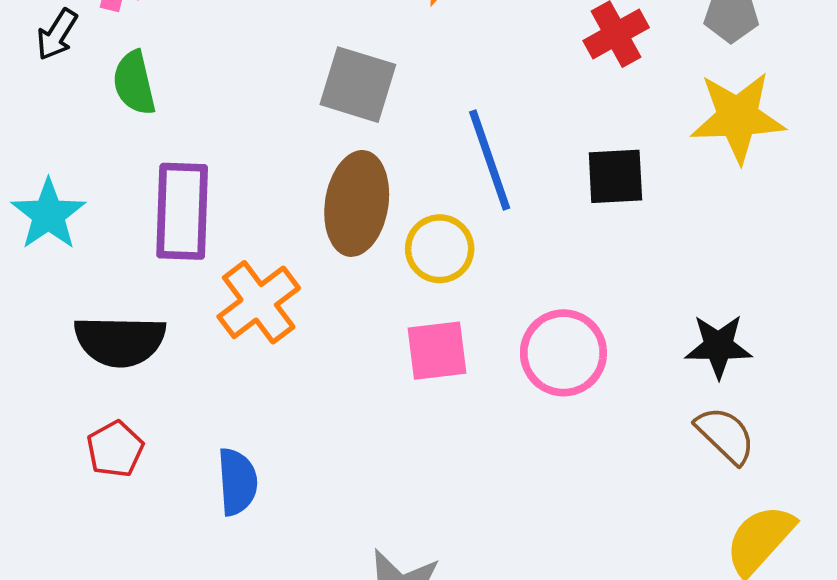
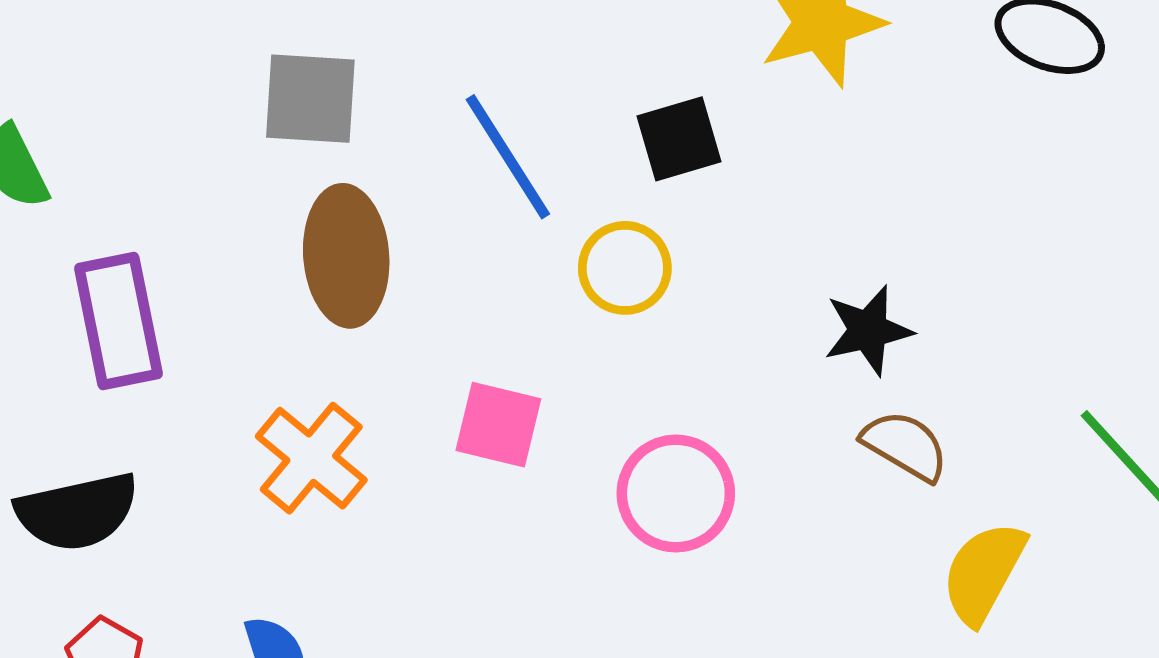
yellow circle: (440, 249) -> (625, 268), moved
orange cross: (259, 302) -> (311, 458), moved
pink square: (437, 351) -> (498, 425), turned 34
pink circle: (563, 353) -> (676, 493), moved

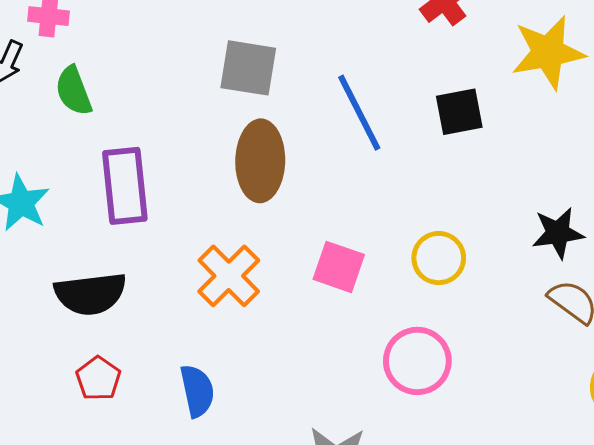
yellow circle: (625, 268) -> (439, 258), moved
pink circle: (676, 493) -> (417, 361), moved

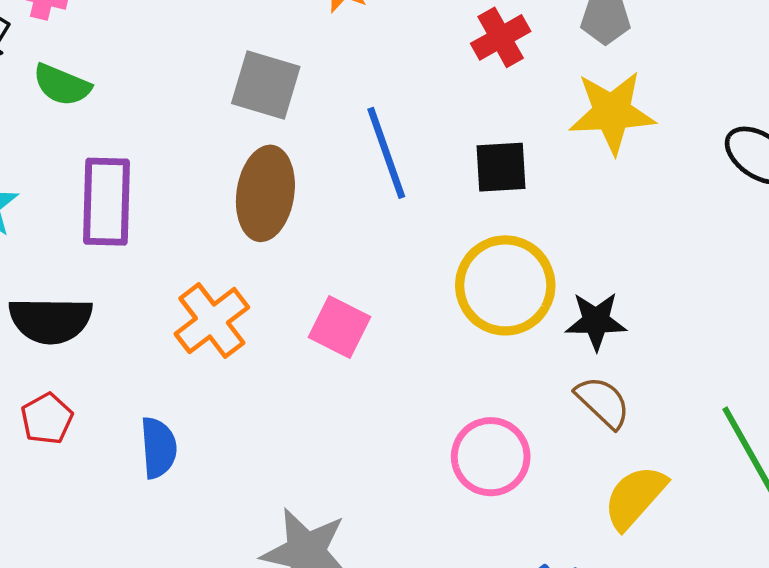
green semicircle: (74, 91) -> (62, 85), turned -54
yellow circle: (439, 258) -> (505, 285), moved, size x1.6
pink circle: (417, 361) -> (491, 457), moved

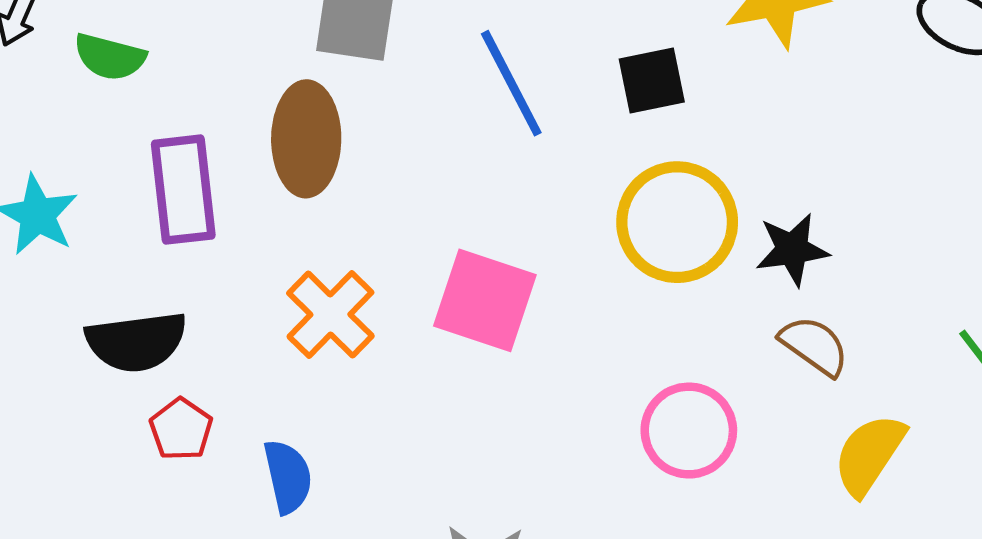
brown ellipse: (265, 193) -> (306, 139), moved
pink square: (339, 327) -> (485, 300), size x1.4
red pentagon: (47, 419) -> (181, 429), moved

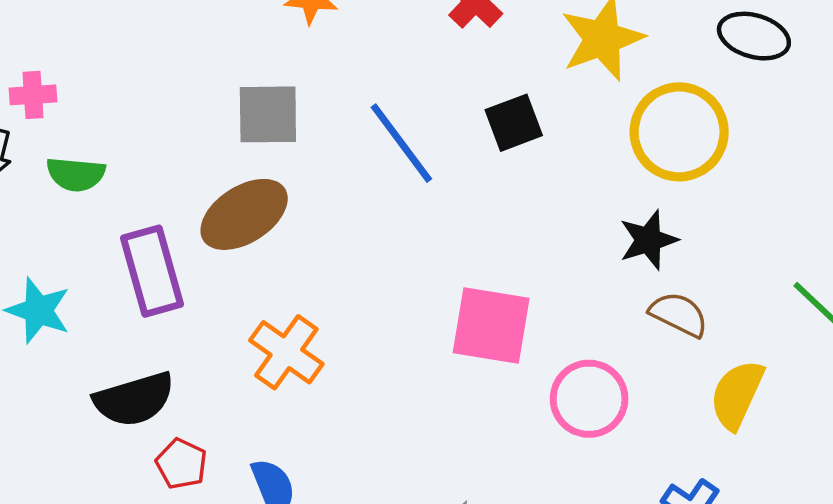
brown ellipse: (306, 139) -> (244, 214), turned 66
yellow circle: (677, 222) -> (679, 132), moved
pink square: (485, 300) -> (491, 325), moved

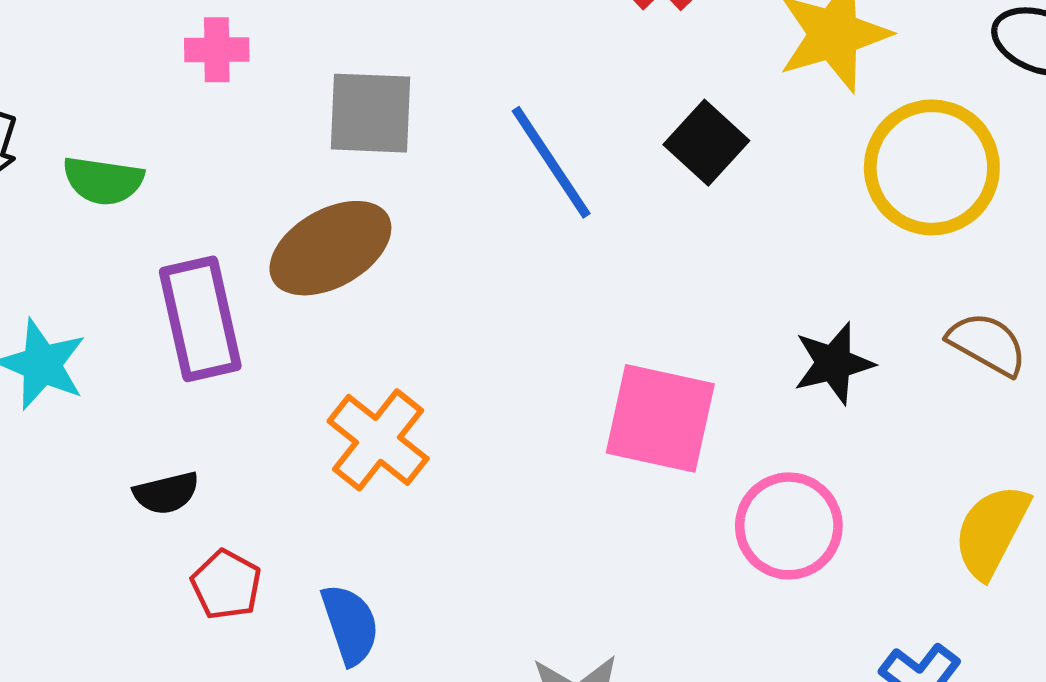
pink cross: (33, 95) -> (217, 50), moved
black square: (514, 123) -> (706, 143), turned -30
black star: (648, 240) -> (834, 363), moved
brown semicircle: (679, 314) -> (987, 344), moved
black semicircle: (134, 399) -> (166, 493), size x0.6

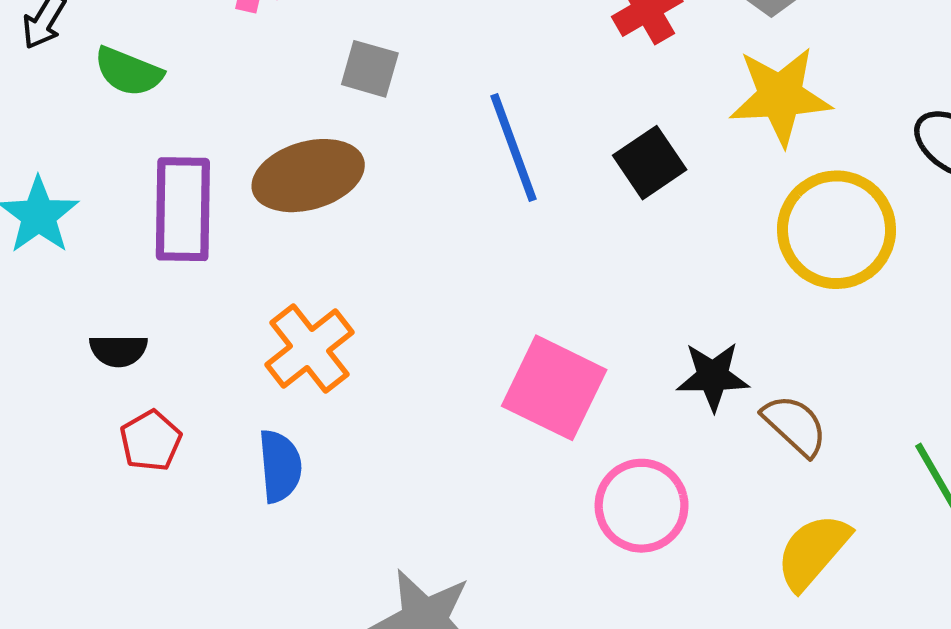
gray square: (370, 113) -> (370, 69), size x0.7
brown semicircle: (987, 344) -> (795, 425), moved
blue semicircle: (350, 624) -> (280, 466), moved

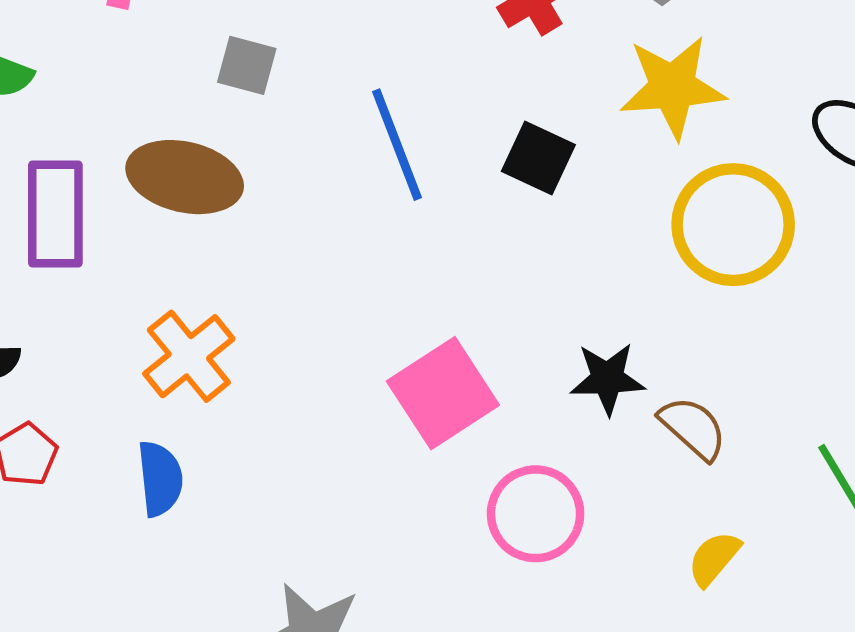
black square: (650, 163) -> (538, 158), turned -30
brown ellipse: (308, 176) -> (185, 177), turned 30
pink square: (554, 388) -> (443, 393), turned 32
yellow semicircle: (813, 551) -> (714, 558), size x0.7

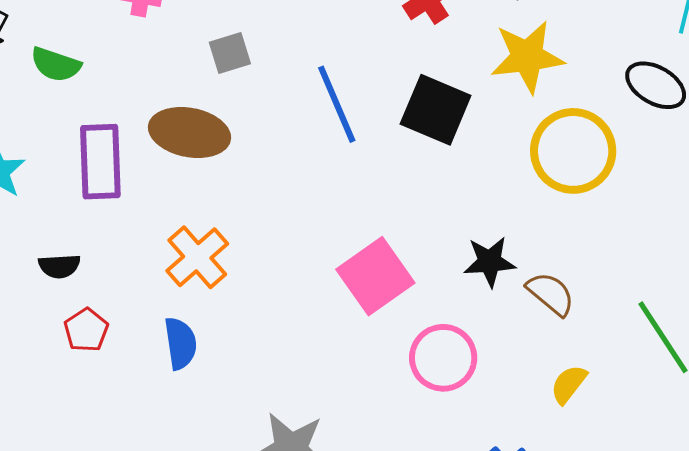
gray square: (247, 65) -> (230, 53), turned -30
black square: (538, 158) -> (436, 110), size x1.4

